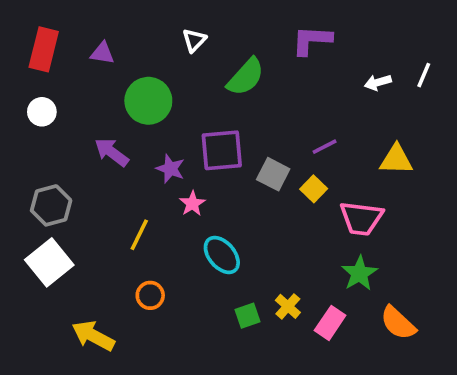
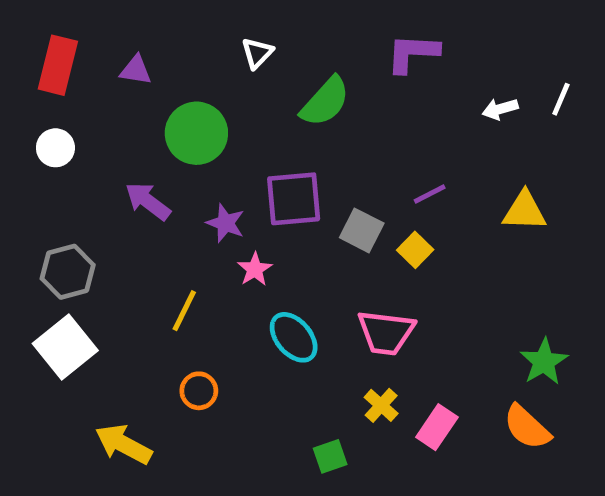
pink trapezoid: (361, 218) -> (386, 332), moved
green star: (359, 273) -> (544, 362), moved
green square: (247, 316) -> (330, 456), moved

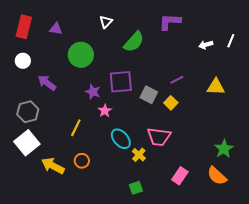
purple arrow: (148, 201) -> (47, 83), moved
yellow cross: (381, 405) -> (139, 155), moved
yellow arrow: (124, 444) -> (53, 166), moved

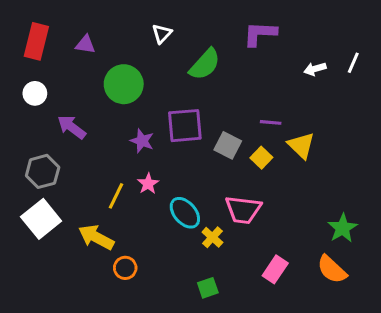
purple line: (177, 80) -> (271, 122), turned 32
yellow triangle: (216, 87) -> (301, 145), moved, turned 42
pink star: (105, 111) -> (148, 184), moved
orange circle: (82, 161) -> (125, 268), moved
yellow arrow: (53, 166) -> (96, 237), moved

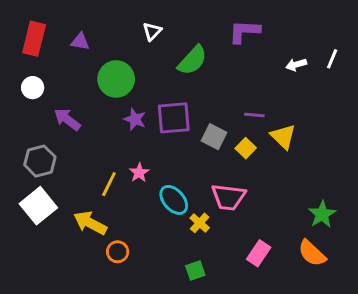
purple star: (142, 141) -> (135, 119), moved

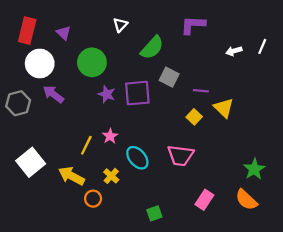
purple triangle: (80, 42) -> (64, 33), turned 35
white circle: (33, 88) -> (40, 63), moved, size x1.6
gray square: (214, 137) -> (169, 77), moved
gray hexagon: (40, 161) -> (18, 103), moved
yellow cross: (200, 223) -> (111, 176), moved

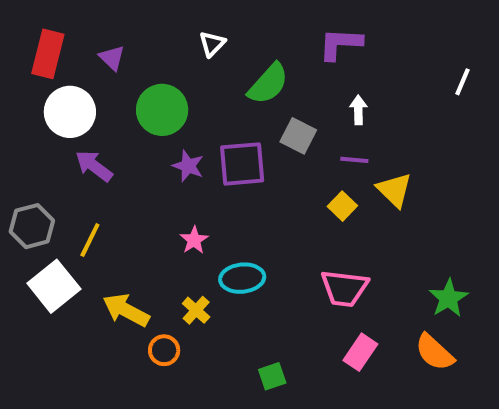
white arrow: (234, 51) -> (358, 110), moved, turned 105
gray hexagon: (18, 103) -> (32, 226), moved
yellow line: (86, 145) -> (90, 240), moved
pink trapezoid: (180, 155) -> (344, 288), moved
cyan ellipse: (137, 158) -> (242, 278), turned -55

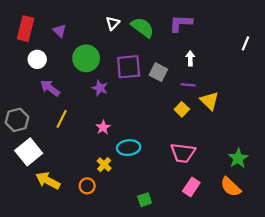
green semicircle: (268, 84) -> (142, 27), moved, turned -95
white circle: (70, 112) -> (37, 59), size x0.7
purple square: (242, 164) -> (129, 67), moved
yellow line: (90, 240) -> (62, 119), moved
yellow arrow: (126, 310) -> (48, 181), moved

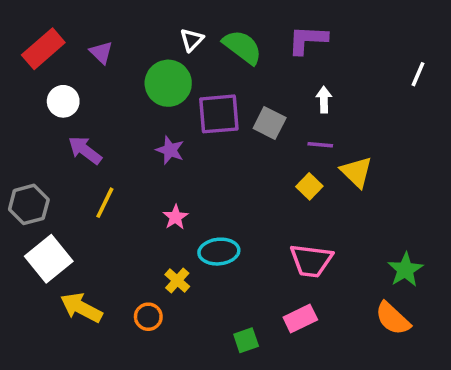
red rectangle: (26, 29) -> (43, 49), turned 35
green circle: (86, 58) -> (168, 83), moved
pink rectangle: (191, 187) -> (300, 319), moved, turned 30

